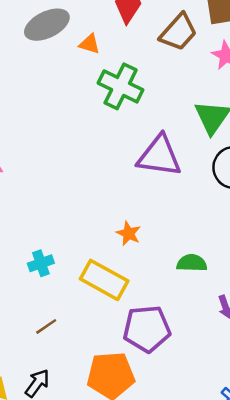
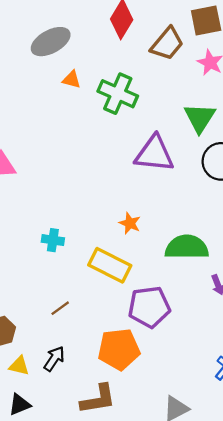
orange triangle: (90, 44) -> (72, 80), moved
cyan cross: (41, 263) -> (53, 240), moved, turned 30
green semicircle: (192, 263) -> (187, 247), size x1.6

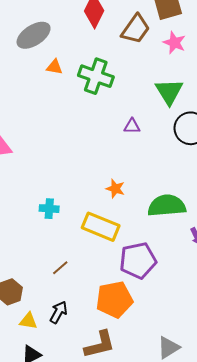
purple triangle: (154, 154) -> (132, 126), size x0.5

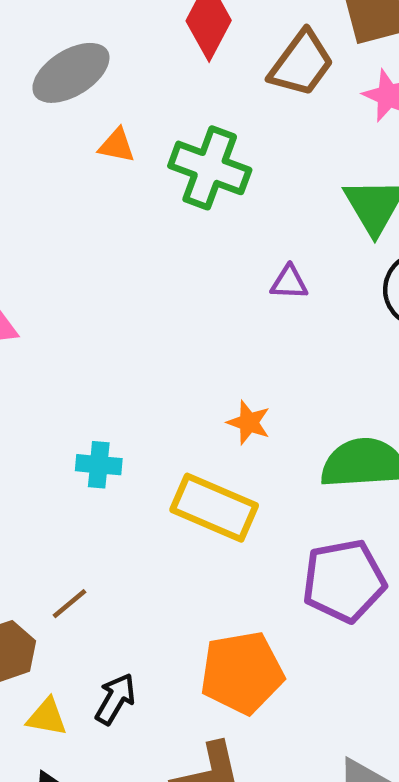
purple pentagon: (138, 260) -> (344, 581), moved
brown line: (60, 268) -> (70, 604), moved

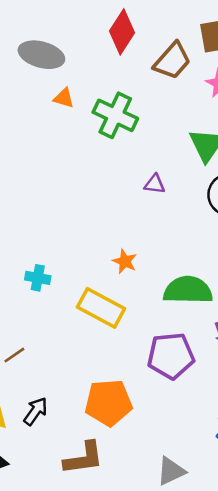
gray ellipse: (71, 73) -> (41, 55), turned 42

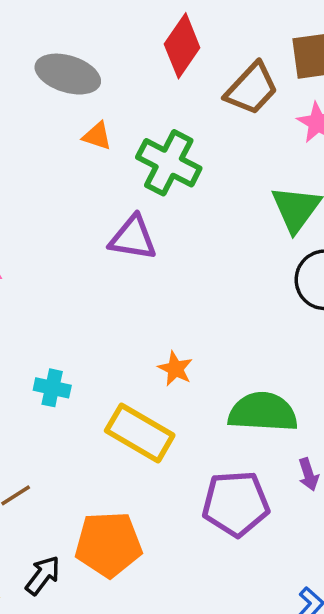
purple triangle: (155, 184) -> (133, 238), moved, size x1.6
orange pentagon: (109, 403) -> (108, 544), moved

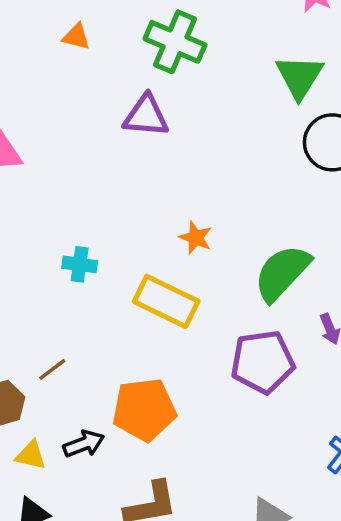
orange triangle: (97, 136) -> (76, 37), moved
green semicircle: (263, 412) -> (282, 273), turned -46
black arrow: (43, 575) -> (84, 444), turned 36

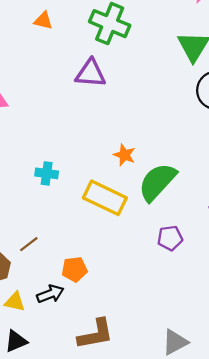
green semicircle: (282, 273) -> (157, 182), moved
purple pentagon: (263, 362) -> (170, 238), size x0.6
orange pentagon: (144, 410) -> (74, 269), moved, size x0.6

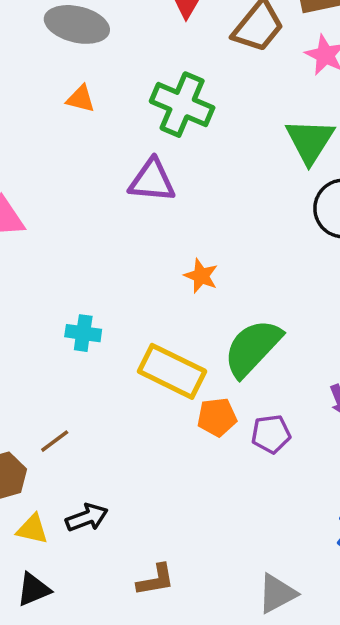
orange star: (124, 155) -> (201, 276), moved
orange pentagon: (74, 269) -> (217, 417), moved
brown L-shape: (96, 334) -> (156, 580), size x0.7

